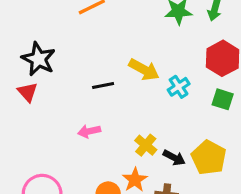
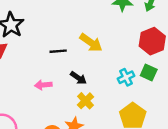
cyan cross: (179, 87) -> (126, 77), moved
black arrow: (174, 158) -> (78, 78), moved

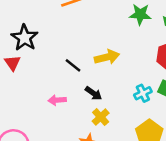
yellow arrow: (91, 43) -> (107, 57), turned -50
black line: (58, 51) -> (73, 65), turned 42

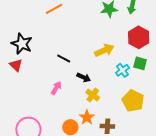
yellow arrow: (107, 57) -> (104, 50), moved
pink arrow: (57, 100) -> (56, 88), turned 136

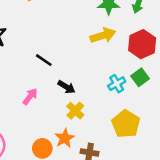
yellow arrow: (104, 50) -> (103, 35), moved
green square: (140, 63) -> (140, 77), turned 32

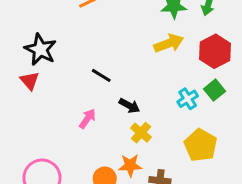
orange star: (65, 138) -> (130, 165), turned 30

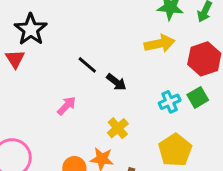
black arrow: (129, 106) -> (116, 82), moved

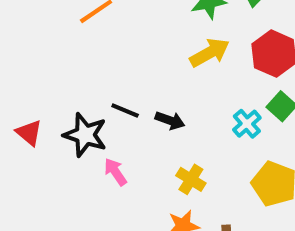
black star: (31, 29) -> (85, 135), moved
pink arrow: (67, 106) -> (115, 172), turned -60

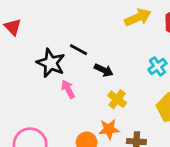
black arrow: (170, 120) -> (104, 70), moved
red triangle: (29, 133) -> (13, 27), moved

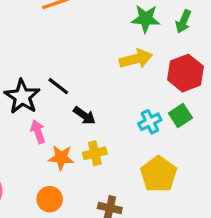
yellow cross: (117, 99) -> (95, 153), turned 30
orange star: (109, 129) -> (61, 158), moved

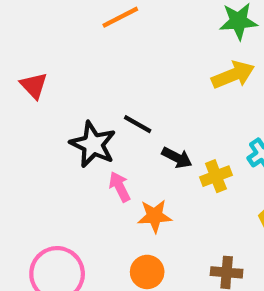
yellow cross: (95, 153) -> (216, 176), moved

